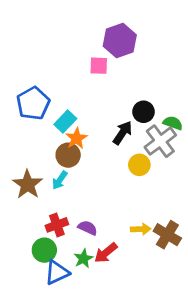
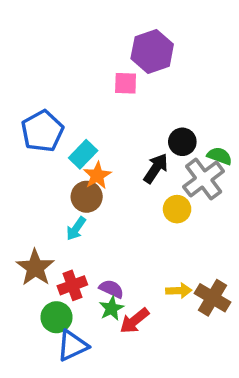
brown star: (28, 184) -> (35, 268), moved
green star: (83, 258) -> (111, 308), moved

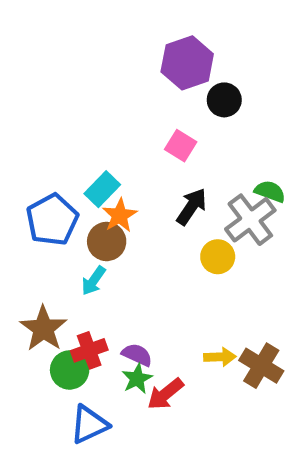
pink square: (126, 83) -> (181, 146), moved, turned 30
blue pentagon: (42, 131) -> (52, 220), moved
black circle: (182, 142) -> (224, 100), moved
green circle: (56, 317) -> (70, 370), moved

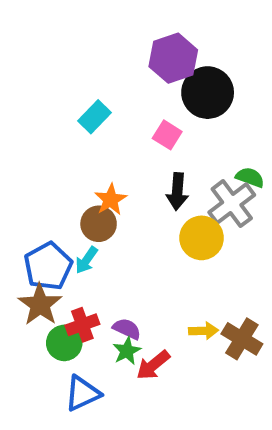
black circle: (224, 100) -> (208, 93), size x1.6
cyan rectangle: (102, 189) -> (95, 117), moved
black arrow: (192, 207) -> (177, 191), turned 150
blue pentagon: (52, 220) -> (48, 266), moved
yellow circle: (218, 257) -> (202, 238), size x1.4

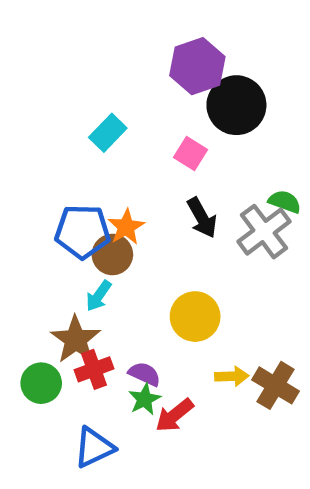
black arrow: (177, 191) -> (202, 218), turned -33
yellow circle: (202, 238) -> (195, 317), moved
blue pentagon: (48, 266) -> (83, 232), moved, turned 30
brown star: (40, 305) -> (76, 339), moved
green circle: (64, 343) -> (41, 383), moved

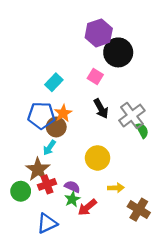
cyan rectangle: (108, 133) -> (54, 82), moved
green semicircle: (285, 202) -> (142, 130), moved, turned 42
brown cross: (275, 385) -> (139, 210), moved

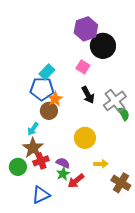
blue pentagon: (41, 116) -> (42, 89), moved
cyan arrow: (49, 148) -> (33, 129), moved

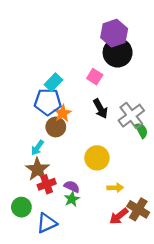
purple hexagon: (86, 29) -> (114, 33), moved
green circle: (18, 167) -> (21, 207), moved
red arrow: (76, 181) -> (119, 216), moved

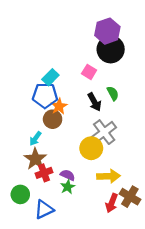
gray cross: (131, 116) -> (104, 132), moved
green semicircle: (142, 130) -> (113, 93), moved
yellow arrow: (115, 188) -> (108, 176), size x1.5
red arrow: (119, 216) -> (112, 203), turned -30

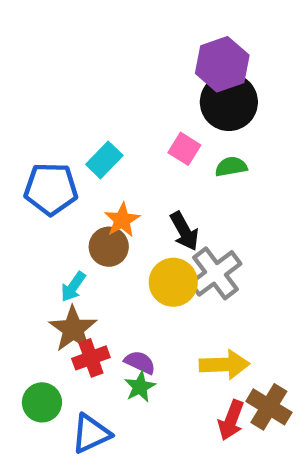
green semicircle: (113, 93) -> (231, 167), moved, turned -72
blue pentagon: (45, 96) -> (51, 189), moved
black arrow: (94, 102) -> (184, 231), moved
yellow circle: (91, 148) -> (173, 282), moved

